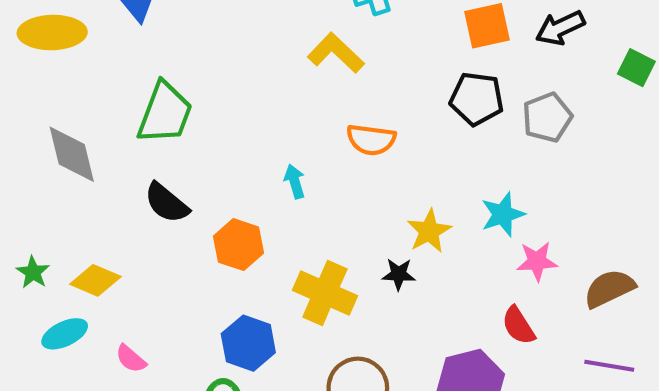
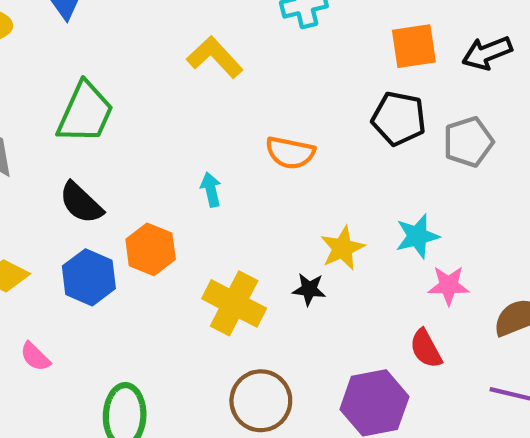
yellow L-shape: (336, 53) -> (215, 57), moved
blue hexagon: (248, 343) -> (89, 277), moved

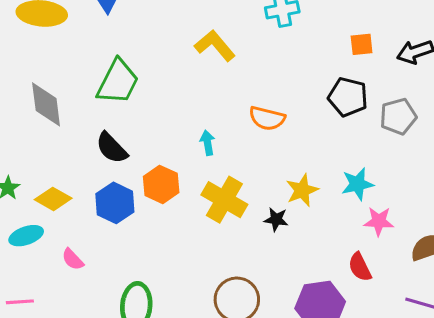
orange square: (414, 46) -> (362, 44), size x0.7
yellow cross: (234, 303) -> (224, 200), moved

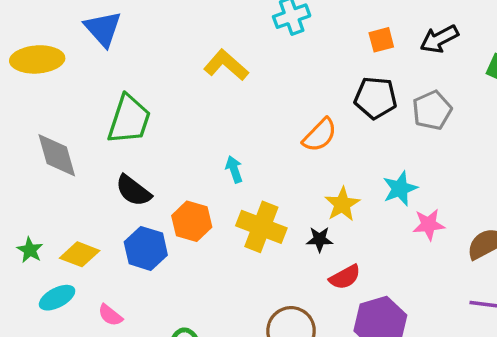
orange semicircle: (267, 118) -> (320, 135), moved, turned -51
red semicircle: (360, 267) -> (345, 277), moved, turned -84

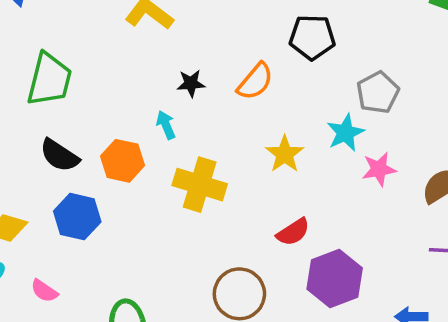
gray pentagon: (432, 110) -> (378, 92), moved
orange hexagon: (192, 221) -> (123, 161), moved
black star: (320, 239) -> (191, 83), moved

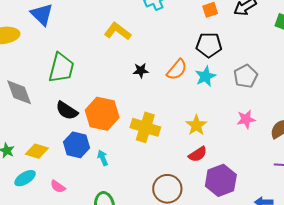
cyan arrow: (166, 125) -> (103, 158), moved
cyan star: (345, 133) -> (205, 76), moved
yellow star: (285, 154) -> (196, 125), moved
orange hexagon: (123, 161) -> (102, 114), size x1.4

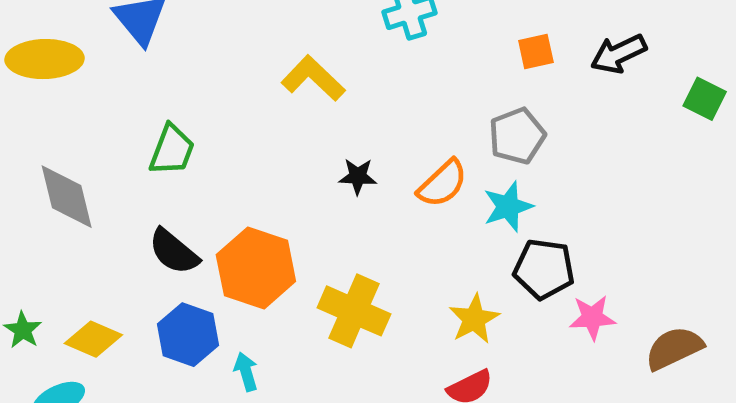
black pentagon: (209, 45) -> (544, 269), moved
green trapezoid: (61, 68) -> (172, 150), size x0.7
gray pentagon: (246, 76) -> (517, 136), moved

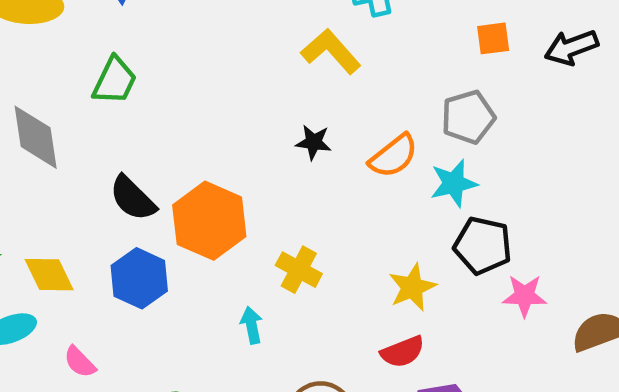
yellow L-shape: (313, 78) -> (331, 51), moved
green trapezoid: (172, 150) -> (115, 81), moved
yellow cross: (354, 311) -> (299, 270), size x0.7
yellow diamond: (93, 339) -> (49, 275), turned 36
cyan arrow: (246, 372) -> (252, 325), moved

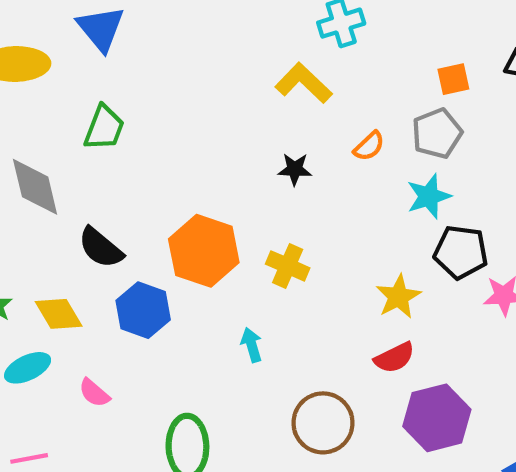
orange square: (493, 38) -> (453, 79), moved
orange semicircle: (393, 156) -> (369, 146), moved, size x0.7
black semicircle: (133, 198) -> (101, 248), moved
yellow cross: (299, 270) -> (288, 266), moved

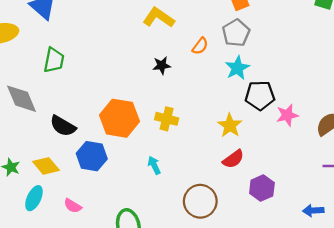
cyan ellipse: (28, 368) -> (34, 198), turned -30
purple hexagon: (437, 418) -> (262, 188), size x0.7

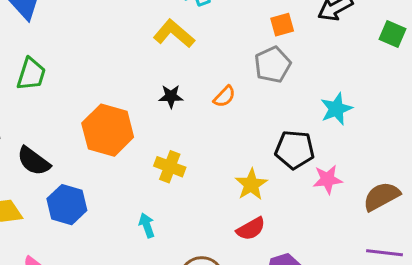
orange semicircle: (200, 46) -> (224, 96), moved
cyan star: (237, 68) -> (336, 109), moved
orange hexagon: (119, 118) -> (108, 130), moved

